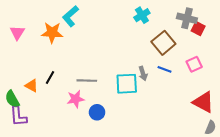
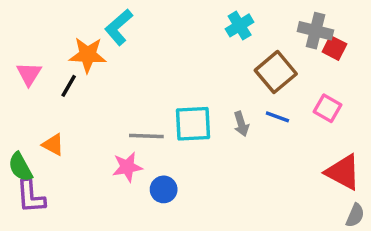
pink triangle: (17, 33) -> (29, 74), moved
pink square: (194, 64) -> (328, 108), turned -35
black line: (50, 78) -> (69, 86), moved
cyan square: (127, 84) -> (193, 124), moved

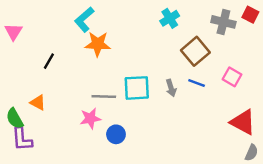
red square: (334, 48) -> (250, 15), moved
orange star: (88, 55) -> (98, 44), moved
pink triangle: (29, 74) -> (13, 32), moved

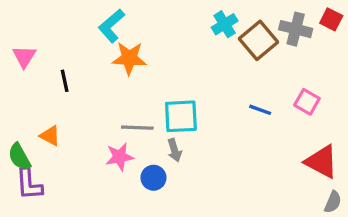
pink triangle: (13, 32) -> (24, 57), moved
brown square: (195, 51) -> (259, 40), moved
black line: (49, 61) -> (65, 81), turned -42
gray arrow: (171, 88) -> (174, 150), moved

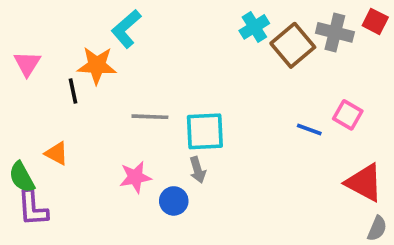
orange star: (129, 58) -> (97, 65), moved
blue line: (260, 110) -> (309, 130), moved
gray line: (137, 128) -> (150, 117), moved

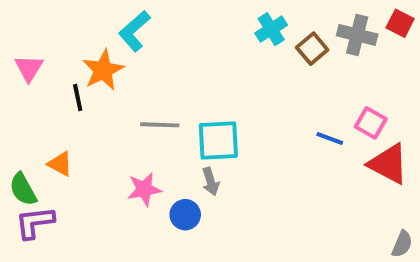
brown square: (293, 45) -> (312, 49), size x0.7
orange star: (97, 65) -> (103, 70), turned -30
red triangle: (364, 183) -> (388, 164), moved
purple L-shape: (33, 208) -> (35, 223), turned 87

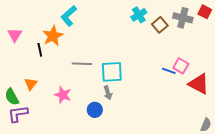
pink square: (371, 123) -> (181, 66), moved
orange triangle: (60, 164) -> (31, 84), turned 40
pink star: (144, 189) -> (63, 95), moved, turned 30

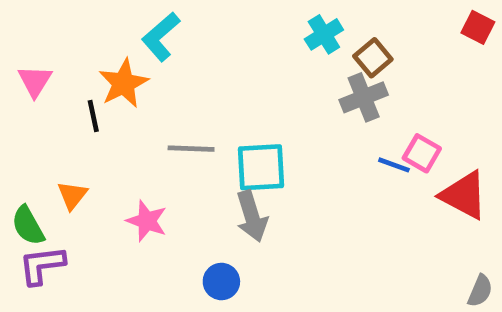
gray cross: (183, 18) -> (364, 97), moved, turned -36
gray arrow: (108, 93) -> (252, 216), size x1.5
blue circle: (95, 110) -> (221, 282), moved

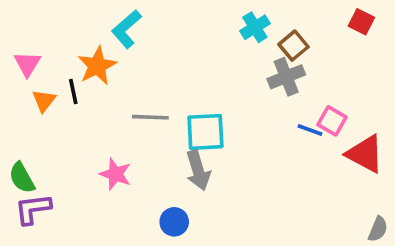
red square: (478, 27) -> (361, 22), moved
orange triangle: (72, 195) -> (44, 101), moved

